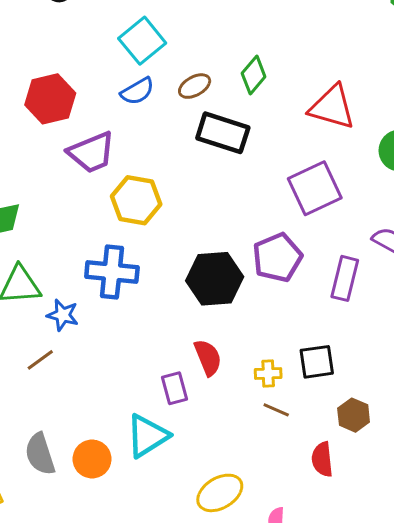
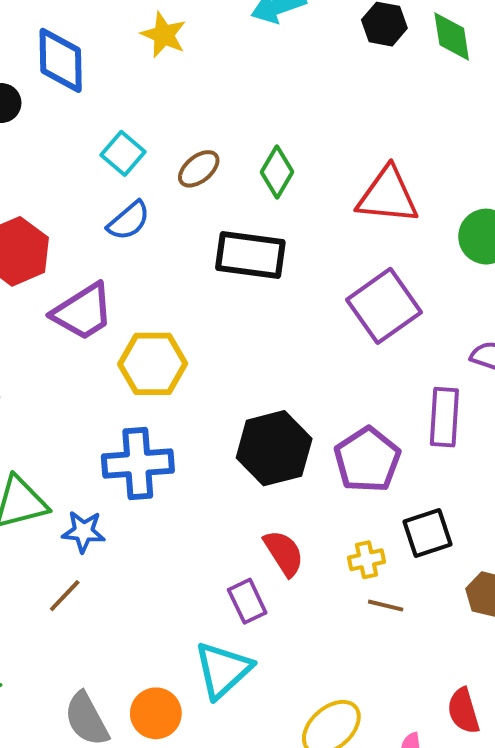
cyan square: (142, 41) -> (123, 153), size x0.7
brown ellipse: (195, 86) -> (199, 169), moved
purple pentagon: (277, 258) -> (367, 460), moved
red semicircle: (322, 459) -> (463, 711), moved

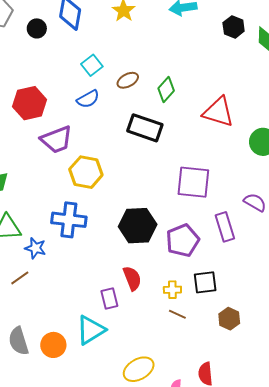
purple square: (384, 306) -> (193, 182), moved, turned 30
purple rectangle: (444, 417) -> (225, 227), turned -32

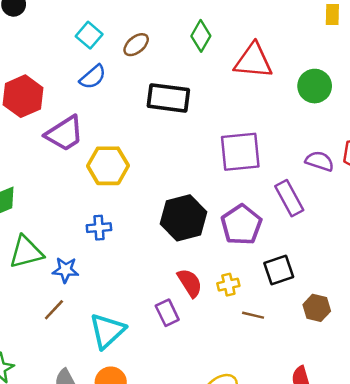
green diamond: (166, 90) -> (201, 36), moved
blue cross: (69, 220) -> (99, 228), size x0.6
yellow cross: (172, 290) -> (228, 285), moved
cyan triangle: (91, 330) -> (107, 331), moved

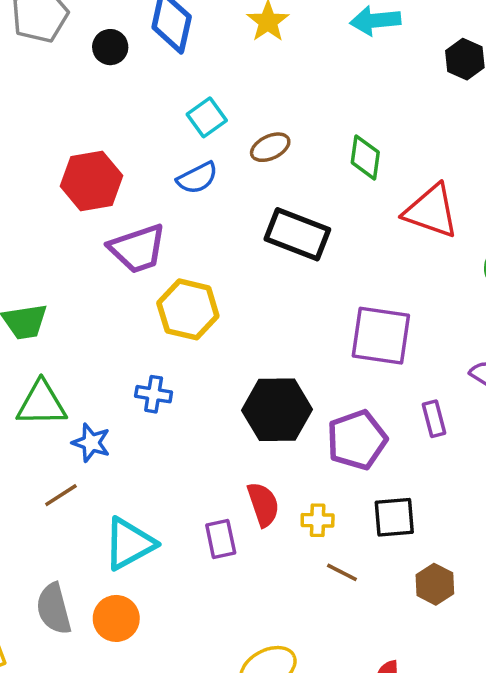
green diamond: (201, 36) -> (365, 157), turned -36
purple rectangle: (289, 198) -> (434, 419), size x0.7

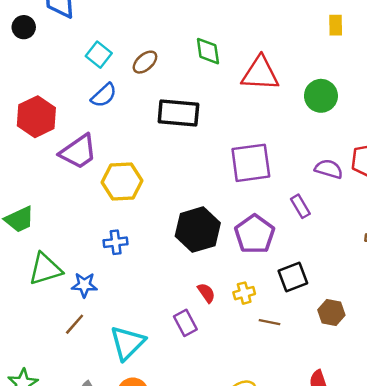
red semicircle: (263, 504) -> (206, 293), size x0.7

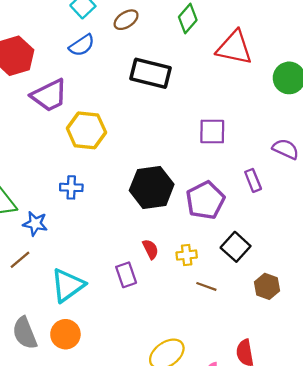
green diamond: (208, 51) -> (188, 19), turned 40
purple square: (251, 163) -> (212, 132), size x0.7
black square: (293, 277) -> (236, 247), turned -36

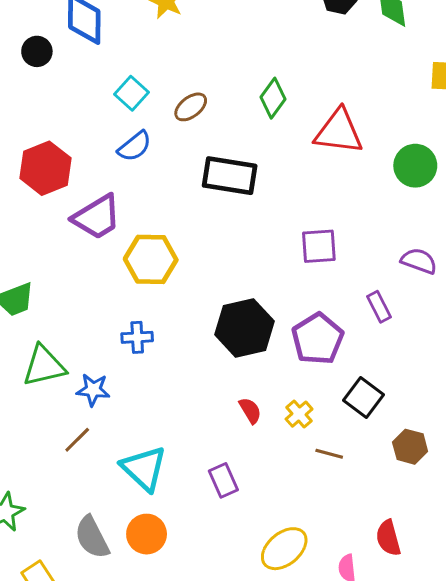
yellow cross: (187, 255) -> (299, 414), turned -30
purple rectangle: (126, 275) -> (223, 480), moved
cyan triangle: (68, 285) -> (144, 468), turned -36

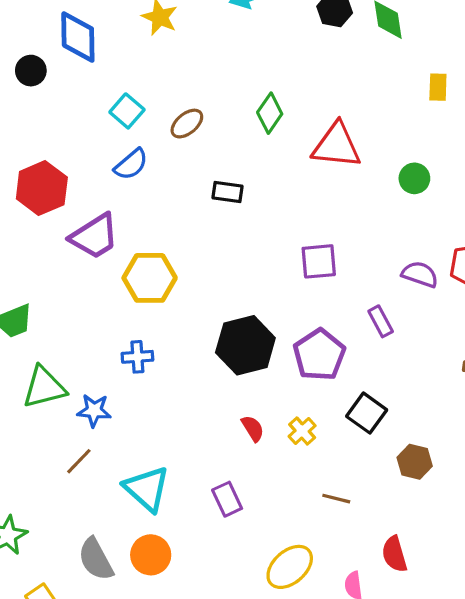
green circle: (415, 166) -> (414, 178), size x0.7
black rectangle: (230, 176) -> (227, 192), size x0.6
brown line: (329, 454) -> (336, 499), moved

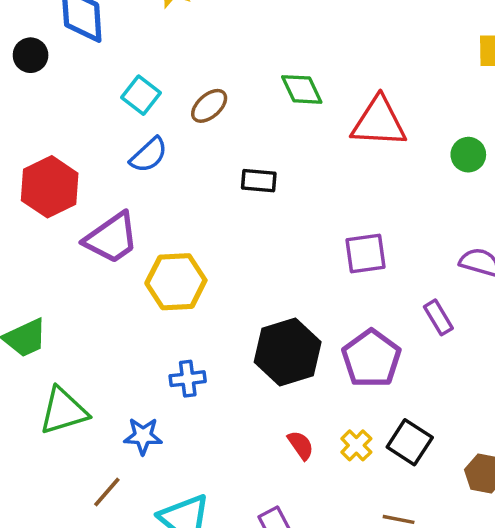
green diamond: (270, 113) -> (302, 89), turned -57
blue cross: (137, 357) -> (188, 379), moved
blue star: (94, 411) -> (143, 436), moved
black square: (367, 413) -> (410, 442), moved

